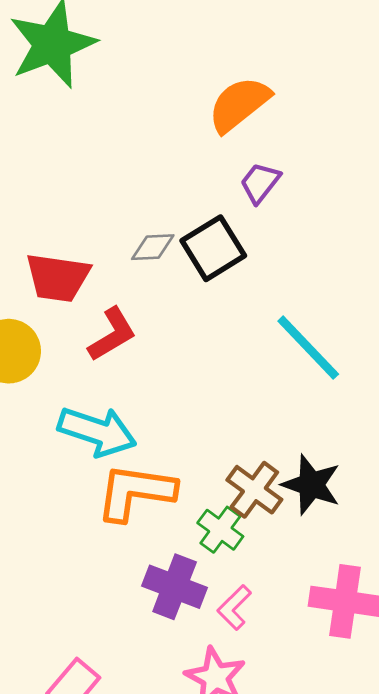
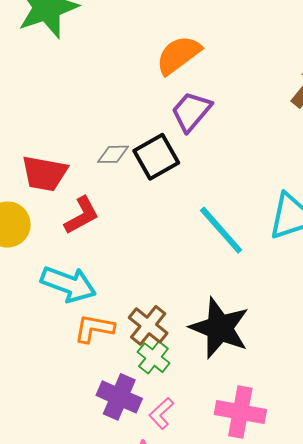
purple trapezoid: (260, 183) -> (191, 111), size x1.4
black star: (311, 485) -> (220, 328), size x1.4
brown cross: (254, 490) -> (148, 325), moved
orange L-shape: (136, 492) -> (94, 328), size x0.7

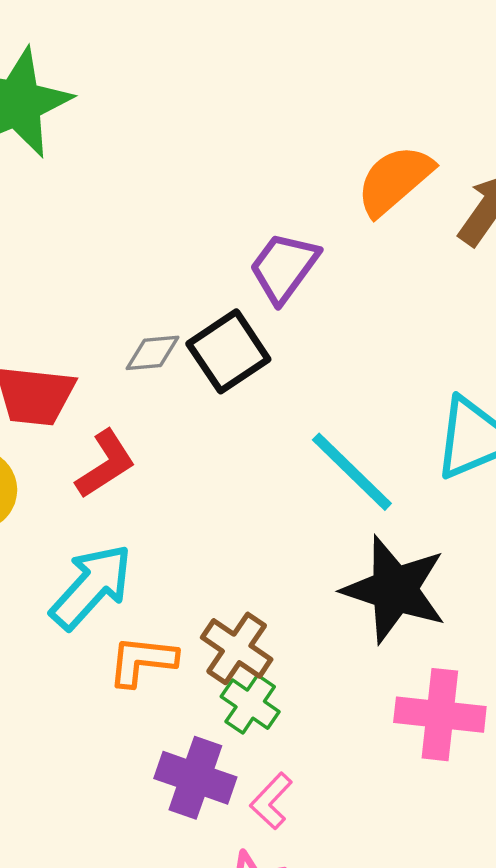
orange semicircle: (178, 55) -> (395, 180), moved
cyan arrow: (68, 284) -> (91, 587), turned -64
black star: (220, 328) -> (394, 589), moved
pink cross: (240, 412) -> (440, 715), moved

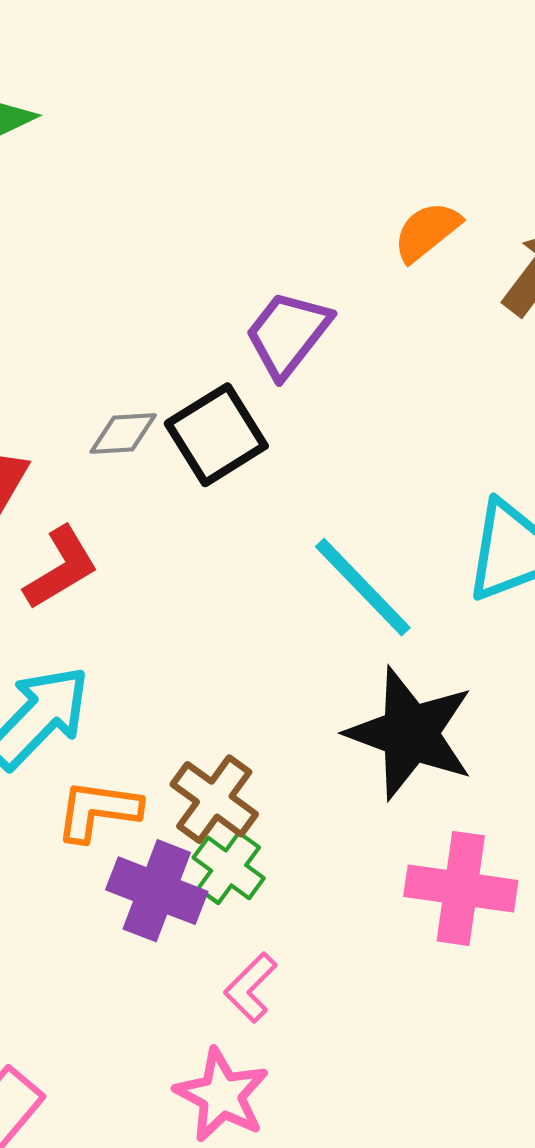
orange semicircle: (395, 180) -> (427, 232), size x0.7
purple cross: (195, 778) -> (157, 891), moved

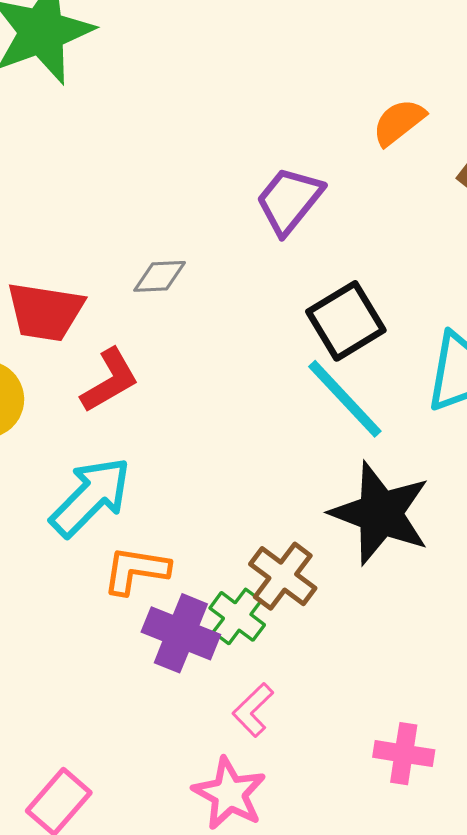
black square: (216, 435) -> (346, 321), moved
brown cross: (214, 799) -> (283, 576), moved
pink cross: (461, 888) -> (404, 754), moved, size x0.7

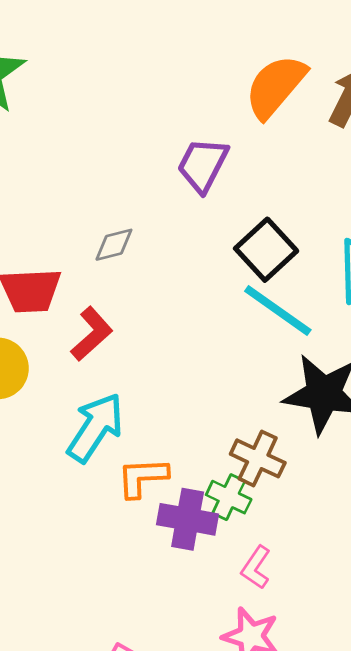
orange semicircle: (399, 122) -> (275, 86), size x1.6

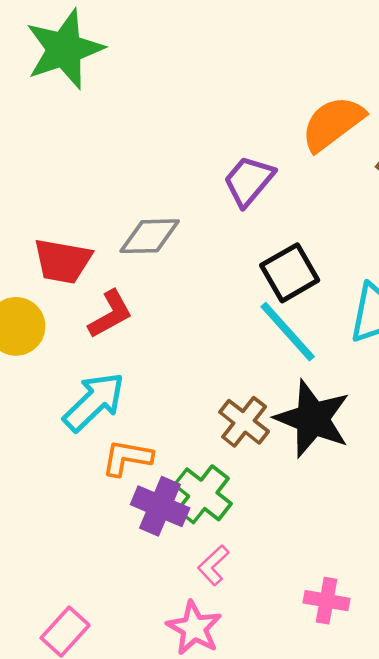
gray diamond: (114, 245) -> (150, 236), size x1.5
brown cross: (258, 458) -> (244, 422), moved
green cross: (229, 497) -> (203, 494), size x1.4

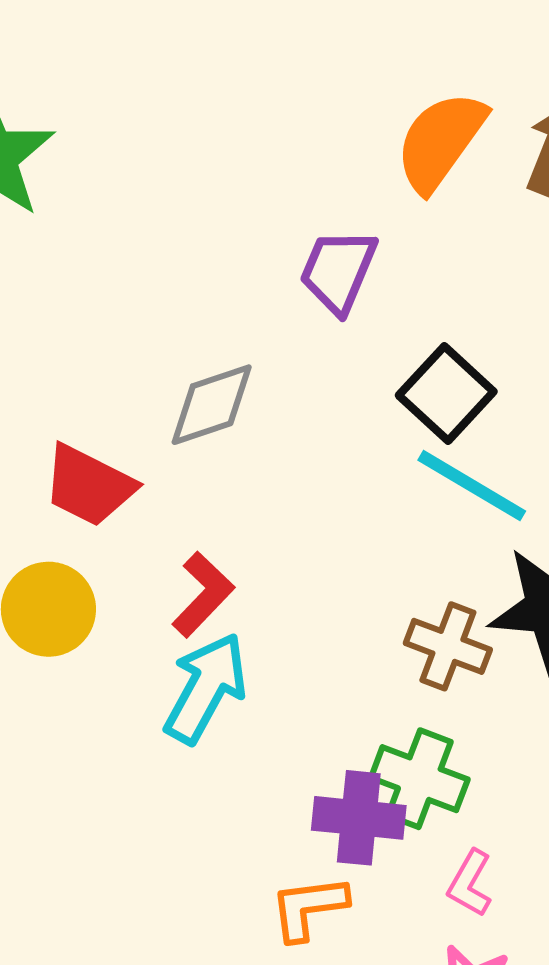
red trapezoid: (63, 261) -> (89, 485), turned 34
red L-shape: (110, 314) -> (203, 594), moved
orange L-shape: (127, 458) -> (309, 908), moved

